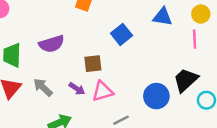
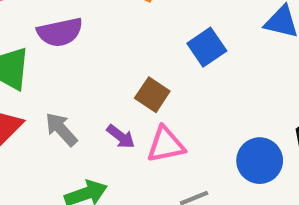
purple semicircle: (52, 44) -> (60, 32), moved
brown square: (93, 64) -> (152, 95), turned 36

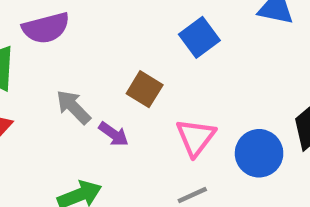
gray arrow: (61, 129) -> (73, 107), moved
pink triangle: (166, 145) -> (196, 137), moved, turned -39

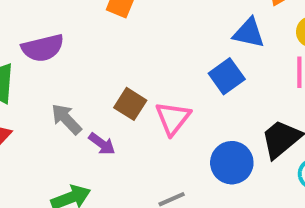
blue square: (199, 37) -> (227, 76), moved
pink triangle: (196, 137) -> (173, 118), moved

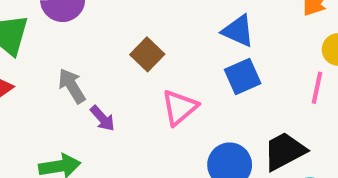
blue triangle: (249, 33) -> (238, 31), moved
brown square: (130, 104) -> (147, 54), moved

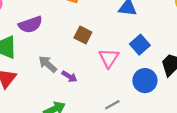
blue square: (243, 76) -> (140, 45), moved

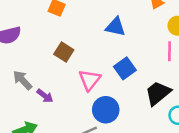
blue circle: (145, 81) -> (106, 110), moved

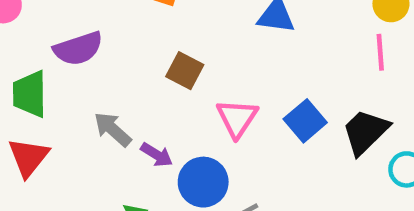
blue square: (125, 68) -> (305, 121), moved
blue circle: (106, 110) -> (203, 182), moved

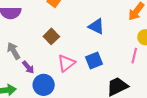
blue square: (305, 121) -> (94, 60), moved

